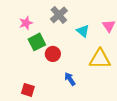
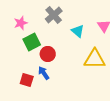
blue arrow: (70, 79) -> (44, 73), moved
red square: (28, 90) -> (27, 80), moved

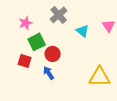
yellow triangle: (95, 59) -> (100, 77), moved
red square: (27, 80) -> (25, 61), moved

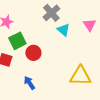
gray cross: (59, 15) -> (51, 13), moved
blue arrow: (49, 73) -> (29, 83), moved

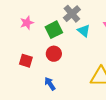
green square: (17, 41) -> (54, 30), moved

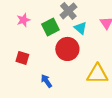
red circle: (54, 54) -> (67, 49), moved, size x1.5

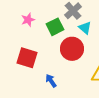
red square: (22, 58) -> (27, 58), size x1.5

